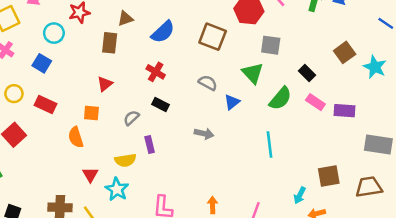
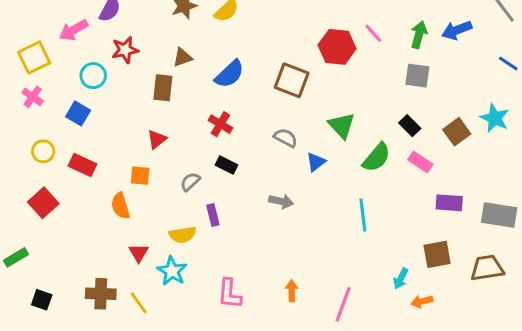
gray square: (271, 45) -> (417, 76), moved
brown square: (345, 52) -> (457, 132), moved
purple rectangle: (345, 111) -> (449, 203), moved

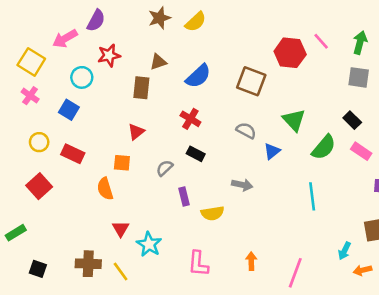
yellow square: (34, 57) -> (31, 62), turned -32
yellow semicircle: (183, 235) -> (212, 213), moved

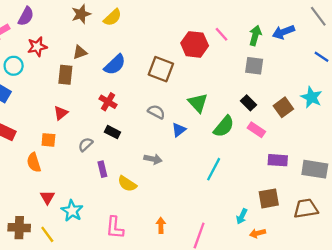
cyan line: (312, 196) -> (214, 169), turned 35
yellow semicircle: (212, 213) -> (127, 184), turned 42

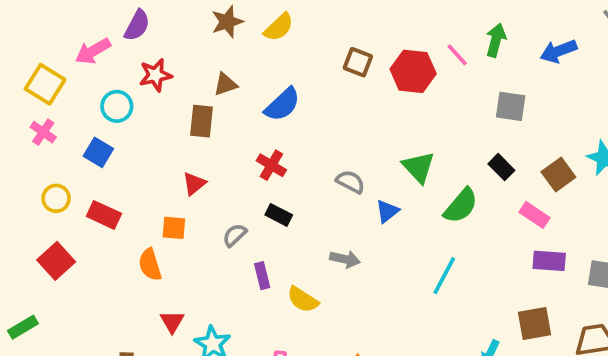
green arrow: (255, 35) -> (496, 40), moved
brown square: (161, 69) -> (358, 62), moved, size x0.7
pink rectangle: (256, 130) -> (534, 215), moved

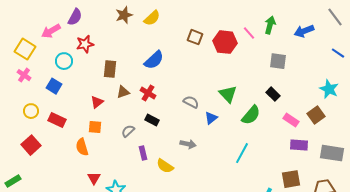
brown triangle: (225, 84) -> (123, 92), moved
brown square: (558, 174) -> (316, 115), moved
red triangle: (194, 184) -> (97, 102), moved

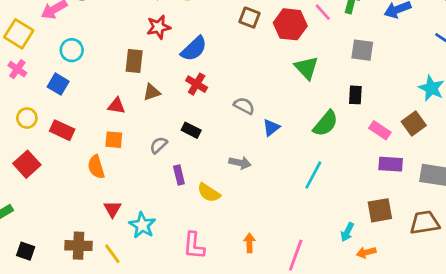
red star: (85, 44) -> (159, 27), moved
red cross: (148, 93) -> (197, 84), moved
green triangle: (228, 94) -> (307, 68), moved
black rectangle: (273, 94) -> (355, 95), turned 48
red triangle: (97, 102) -> (116, 106), turned 48

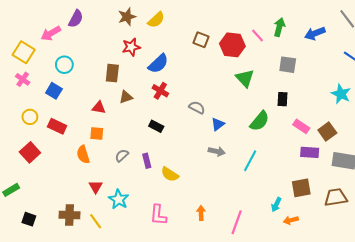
brown square: (414, 123) -> (327, 132), moved
gray semicircle: (159, 145) -> (122, 156), moved
gray arrow: (240, 163) -> (217, 151), moved

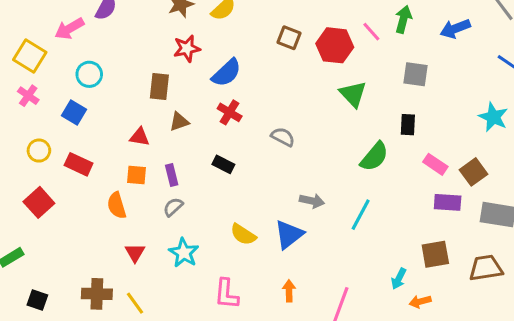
blue triangle: (218, 124) -> (289, 234), moved, size x1.5
purple rectangle: (147, 161) -> (172, 175), moved
cyan star: (119, 199) -> (184, 253), moved

